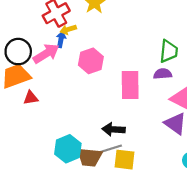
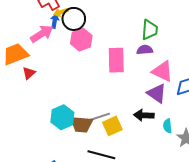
black circle: (18, 52) -> (74, 19), moved
red triangle: (31, 98) -> (29, 73), turned -32
black arrow: (114, 129) -> (144, 115), moved
yellow square: (124, 160) -> (112, 126), turned -30

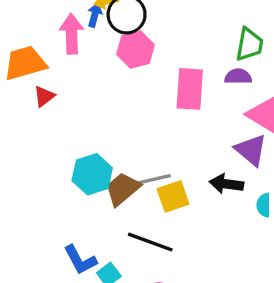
pink arrow: (42, 34) -> (72, 34), turned -65
brown trapezoid: (82, 124) -> (123, 189), turned 130

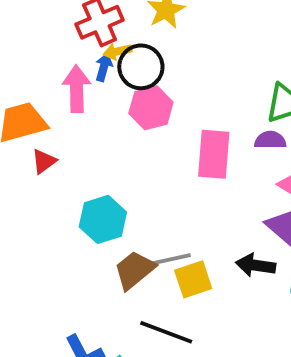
cyan hexagon: (92, 174) -> (103, 219), moved

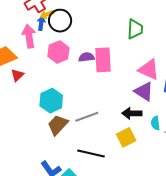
pink hexagon: (151, 108) -> (58, 52), moved
purple semicircle: (270, 140) -> (86, 57), moved
brown trapezoid: (134, 270) -> (58, 125), moved
yellow square: (193, 279) -> (126, 137), moved

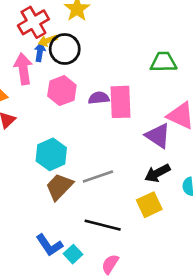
green trapezoid: (135, 29) -> (163, 62), turned -95
purple triangle: (144, 91) -> (158, 136), moved
black arrow: (132, 113) -> (157, 173), turned -30

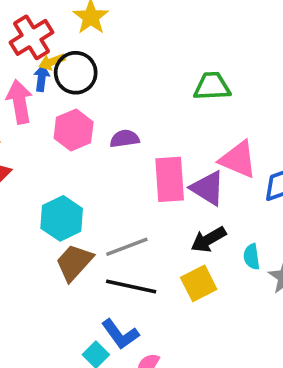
pink rectangle: (121, 102) -> (170, 179), moved
black line: (103, 225) -> (131, 287), moved
blue L-shape: (49, 245) -> (120, 334), moved

